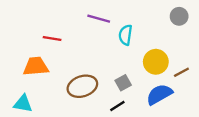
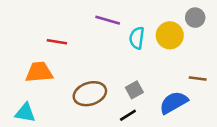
yellow circle: (156, 62) -> (170, 35), moved
brown line: (181, 72) -> (198, 78), turned 35

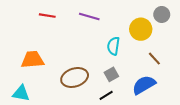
cyan semicircle: (137, 38) -> (113, 46), moved
red line: (57, 42) -> (47, 16), moved
brown line: (198, 78) -> (154, 59), moved, turned 40

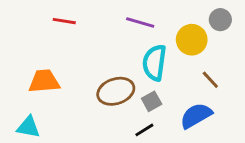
purple line: (89, 17) -> (140, 23), moved
cyan semicircle: (113, 46) -> (154, 63), size x1.4
brown ellipse: (75, 77) -> (116, 91), moved

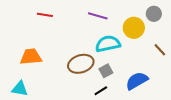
cyan semicircle: (154, 63) -> (108, 44), turned 70
brown line: (210, 80) -> (160, 50), moved

